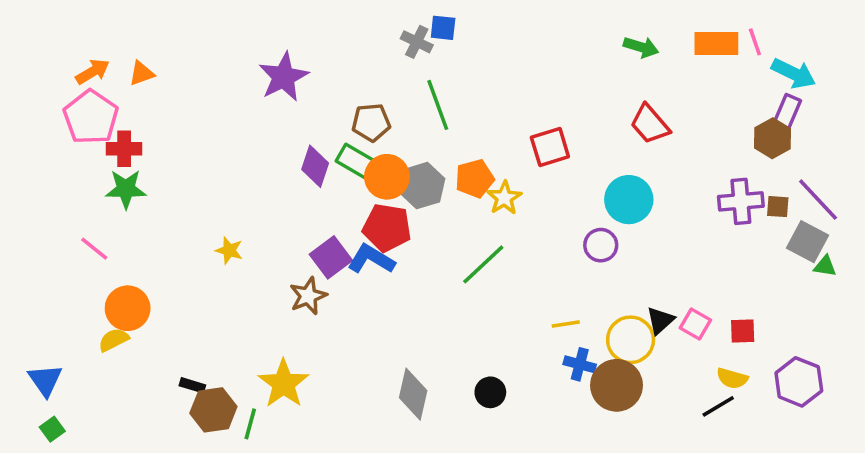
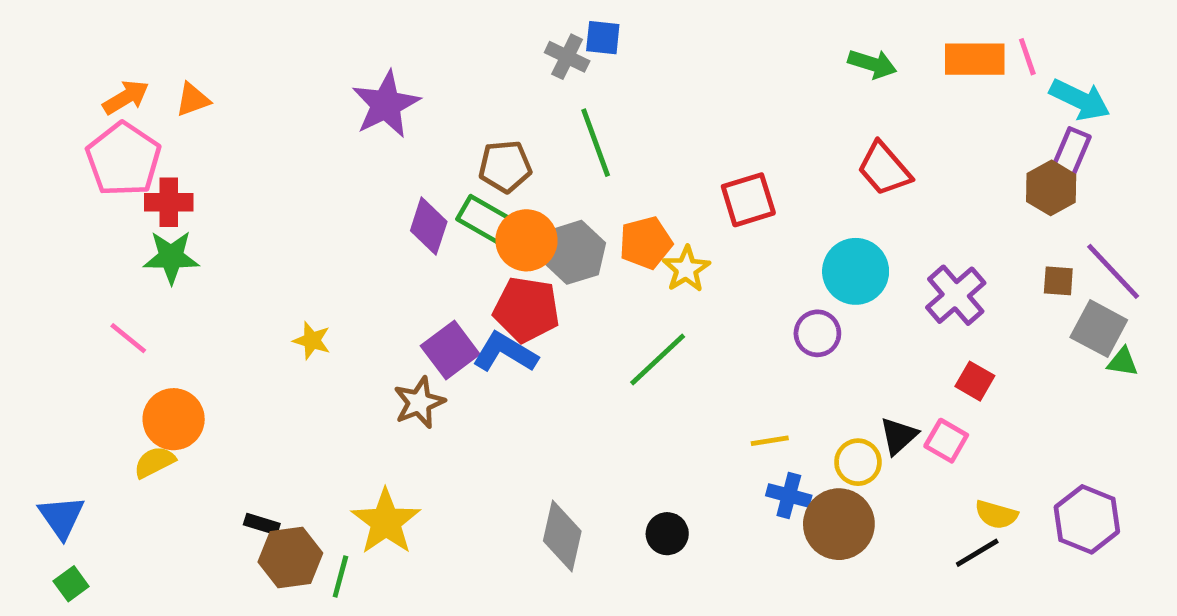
purple cross: (741, 201) -> (956, 295), moved, turned -36
red square: (743, 331) -> (975, 381), moved, turned 32
yellow circle: (631, 340) -> (858, 462), size x0.7

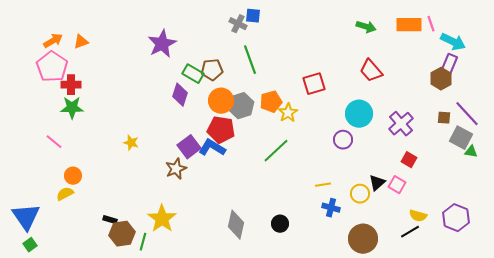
green rectangle: (484, 219) -> (193, 74), moved
orange circle: (174, 419) -> (73, 176), size x0.7
blue triangle: (61, 517) -> (26, 217), size x1.4
brown circle: (839, 524) -> (363, 239), moved

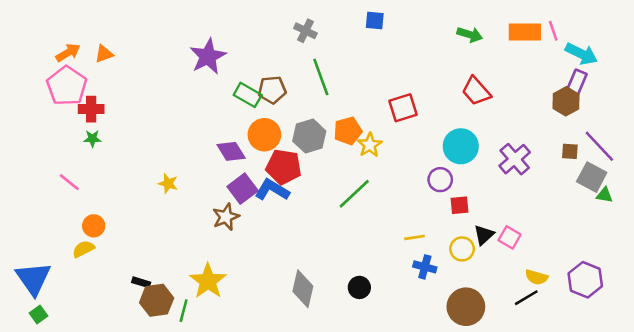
blue square: (253, 16) -> (375, 20), moved
purple diamond: (180, 95) -> (231, 151), moved, turned -50
orange circle: (221, 101) -> (264, 135), moved
green star: (72, 108) -> (92, 139), size x0.6
red square: (409, 160) -> (459, 205), moved, turned -35

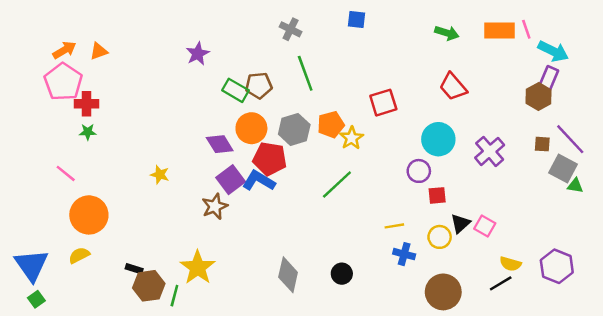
purple star: (208, 56) -> (198, 54), size x0.7
orange circle: (94, 226) -> (89, 215), size x1.8
yellow semicircle: (83, 249) -> (79, 255), moved

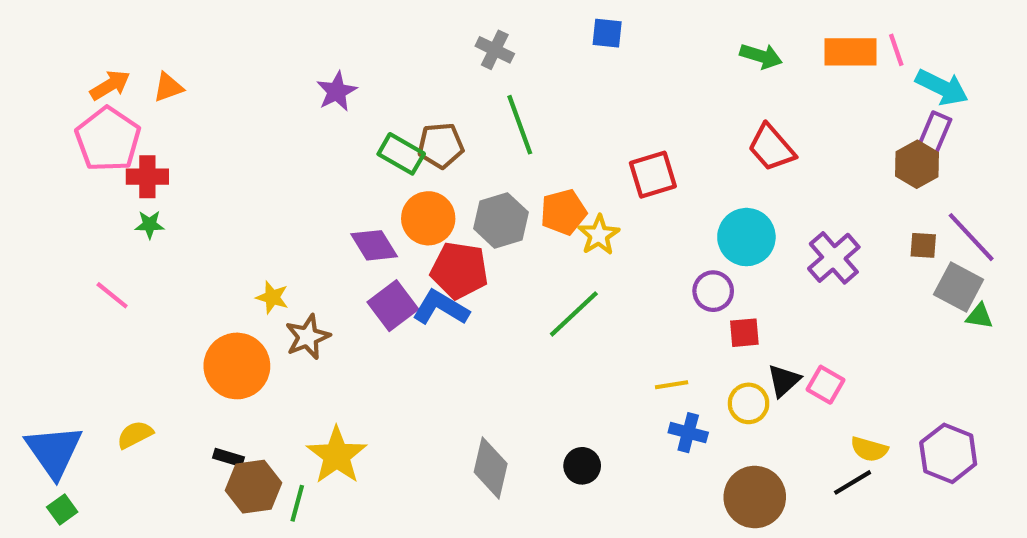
brown star: (215, 206) -> (308, 337), moved
orange circle: (89, 215) -> (237, 366), moved

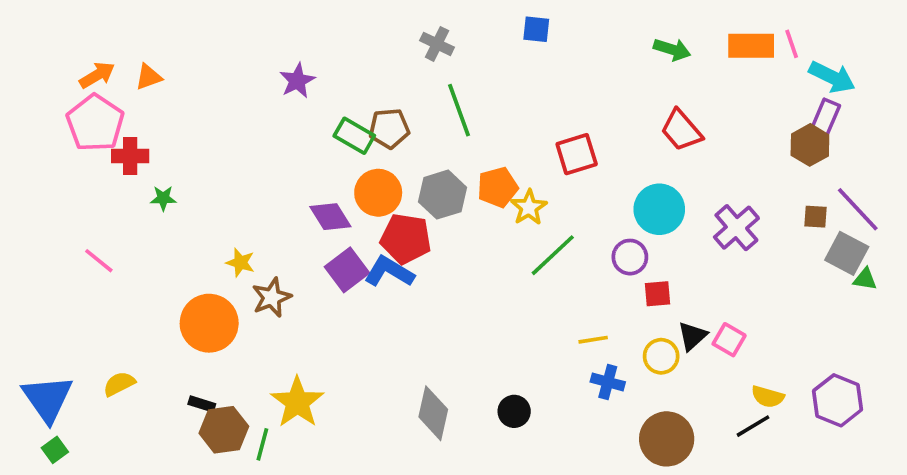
green star: (150, 225) -> (163, 198), moved
green line: (574, 314) -> (553, 255), moved

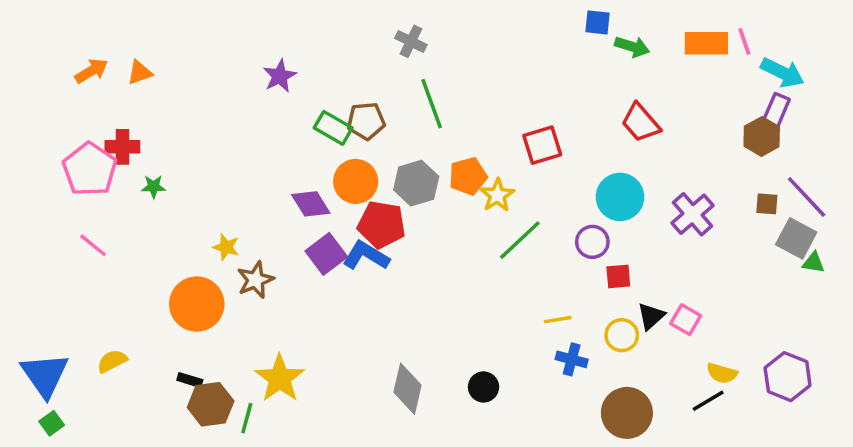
blue square: (536, 29) -> (598, 22), moved
pink pentagon: (95, 123) -> (90, 169), moved

